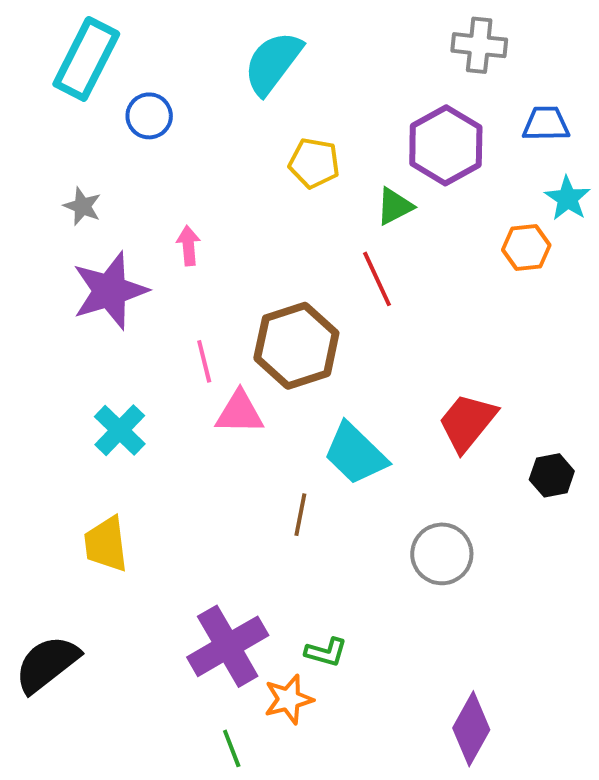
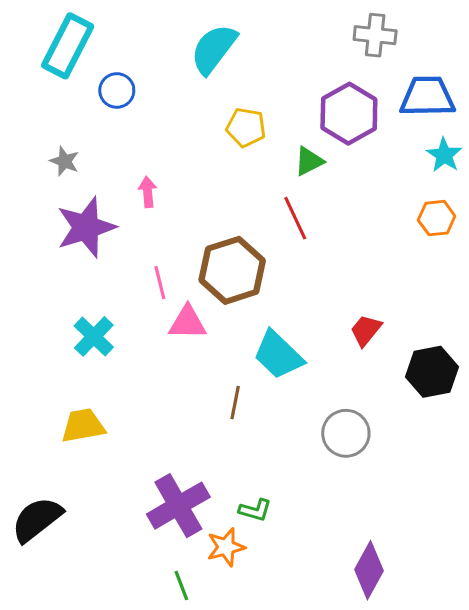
blue trapezoid: (546, 124) -> (427, 97), size x1.5
orange hexagon: (526, 248) -> (437, 218), moved
red trapezoid: (467, 422) -> (366, 330), size x0.7
black hexagon: (552, 475) -> (432, 372), size x1.5
yellow trapezoid: (106, 544) -> (83, 426), turned 87

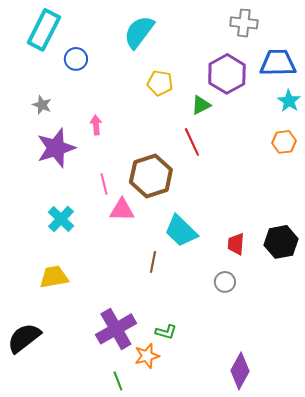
red trapezoid: (366, 330) -> (236, 244), moved, turned -35
gray circle: (346, 433) -> (225, 282), size x0.7

